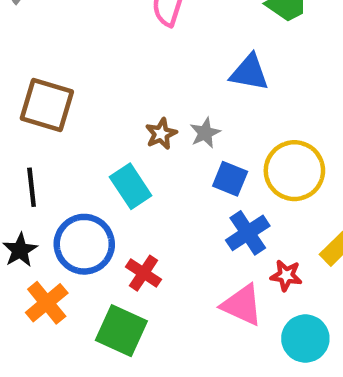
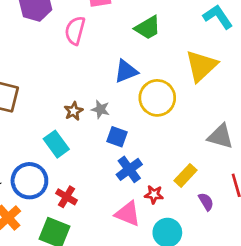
blue triangle: (249, 73) -> (126, 71), turned -30
gray star: (205, 133) -> (100, 109), turned -30
yellow circle: (294, 171) -> (157, 98), moved

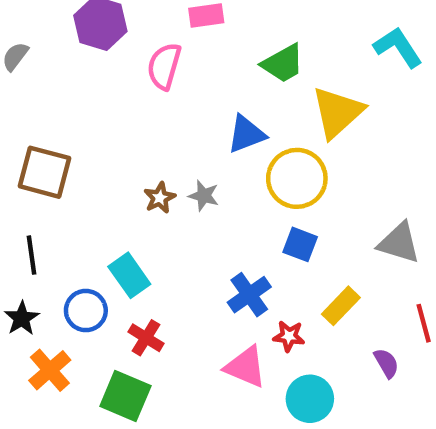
yellow triangle: (201, 66) -> (338, 112), moved
blue square: (117, 137) -> (300, 244), moved
cyan rectangle: (56, 144) -> (129, 275), moved
blue circle: (29, 181) -> (86, 311), size x0.7
purple semicircle: (206, 202) -> (386, 363), moved

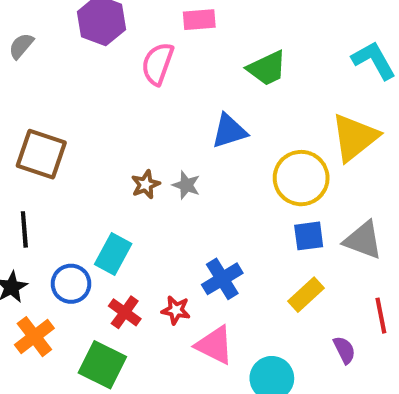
yellow triangle: (338, 112) -> (355, 137), moved
yellow circle: (297, 178) -> (301, 178), moved
blue square: (300, 244) -> (309, 236), moved, turned -32
cyan rectangle: (129, 275) -> (113, 254), turned 60
red star: (289, 336) -> (176, 310), moved

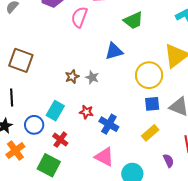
blue cross: (222, 279) -> (109, 124), turned -30
red star: (176, 310) -> (86, 112), moved

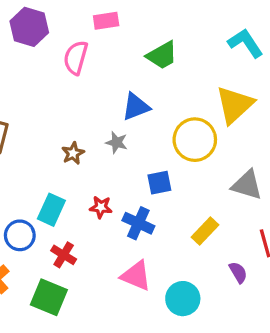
gray star: (92, 77) -> (117, 142), moved
blue square: (152, 104) -> (159, 183), moved

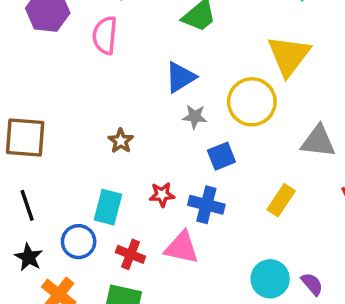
gray star: (117, 142) -> (195, 117), moved
purple semicircle: (238, 272) -> (312, 284), moved
pink triangle: (136, 276) -> (182, 248), moved

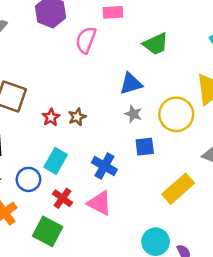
red star: (162, 195) -> (51, 117), moved, turned 30
yellow rectangle: (281, 200) -> (178, 189), size x1.4
blue cross: (206, 205) -> (104, 166), moved

